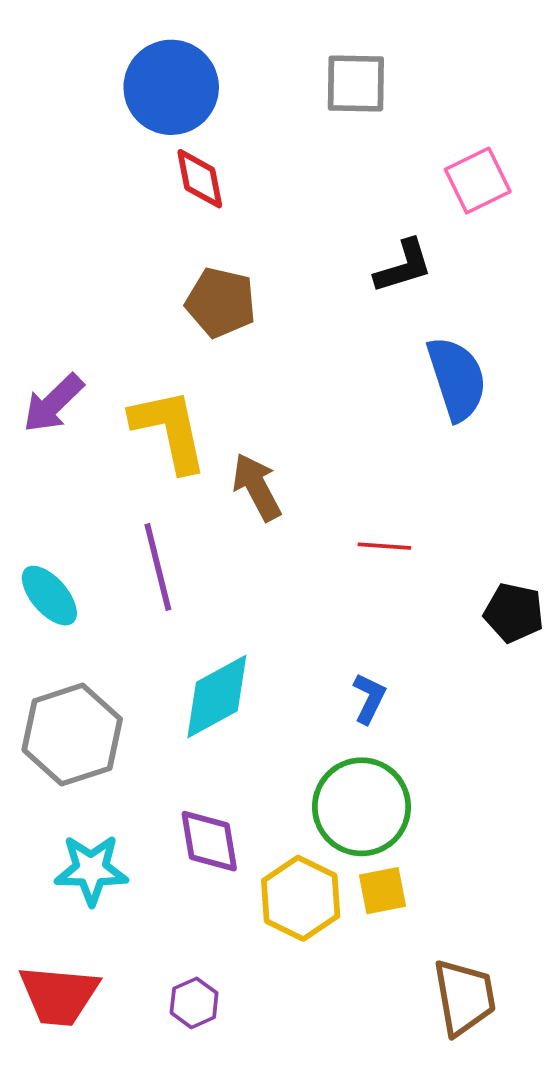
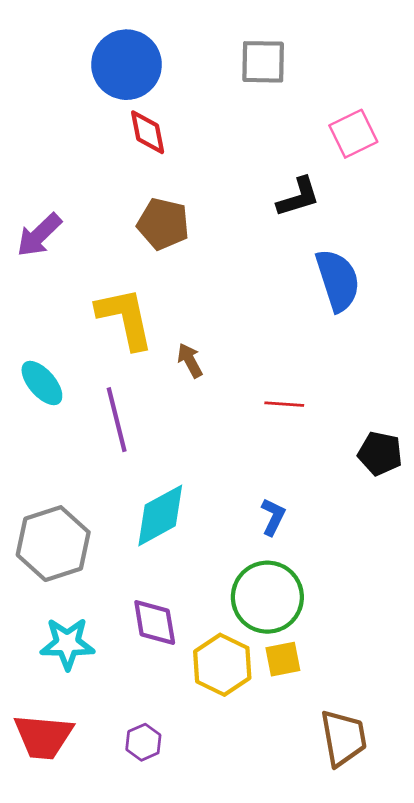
purple arrow: (53, 403) -> (39, 235), moved
brown arrow: (257, 487) -> (190, 360), size x0.7
cyan ellipse: (49, 596) -> (42, 383), moved

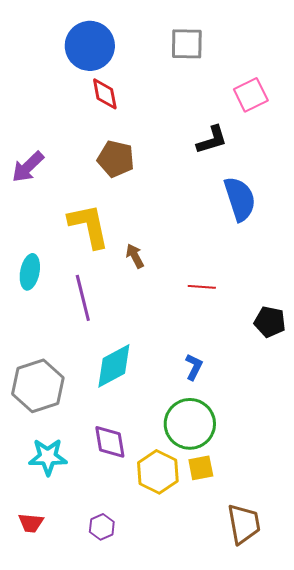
cyan ellipse: (42, 383) -> (30, 272), turned 52
red trapezoid: (43, 737) -> (31, 523), size x0.6

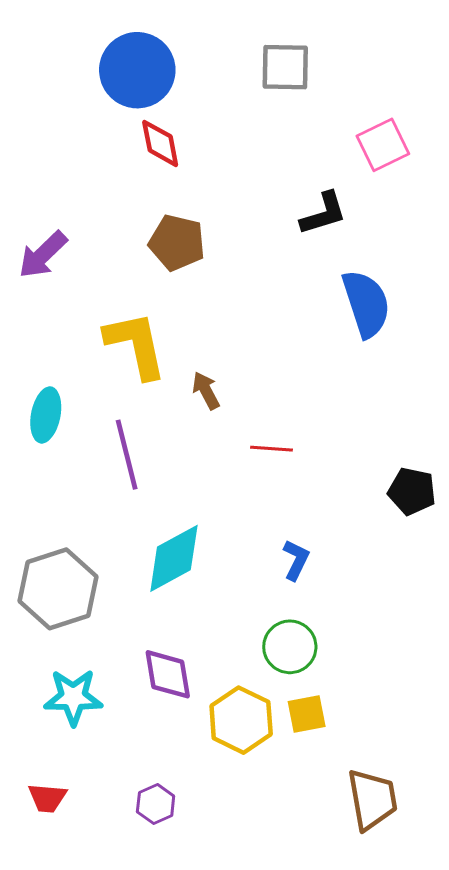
red line: (202, 287) -> (272, 449), moved
green circle: (190, 424) -> (290, 647), size x0.7

